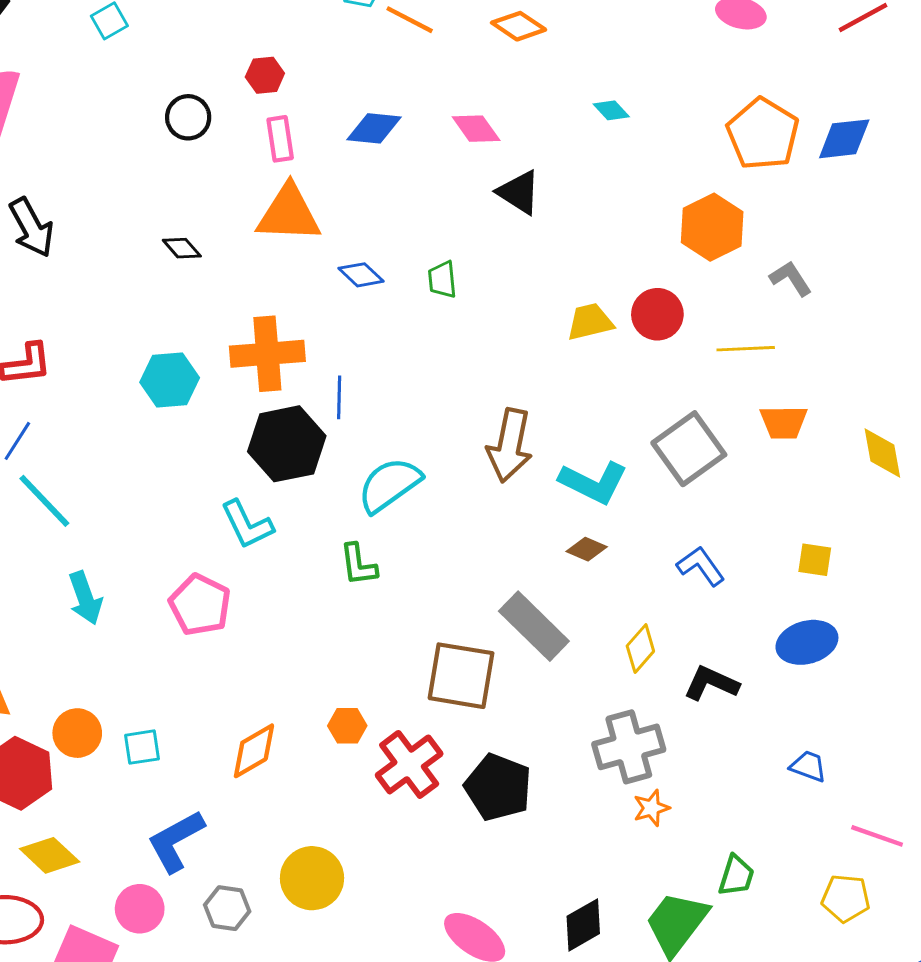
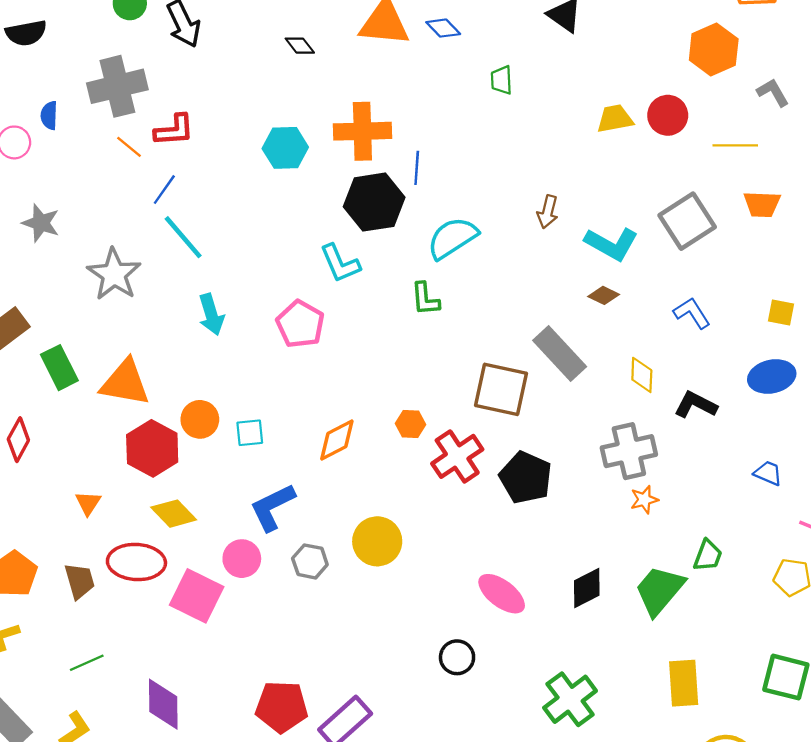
blue diamond: (361, 275) -> (443, 28), moved
brown arrow: (510, 445) -> (548, 212), size x0.6
yellow diamond: (640, 648) -> (642, 375), turned -42

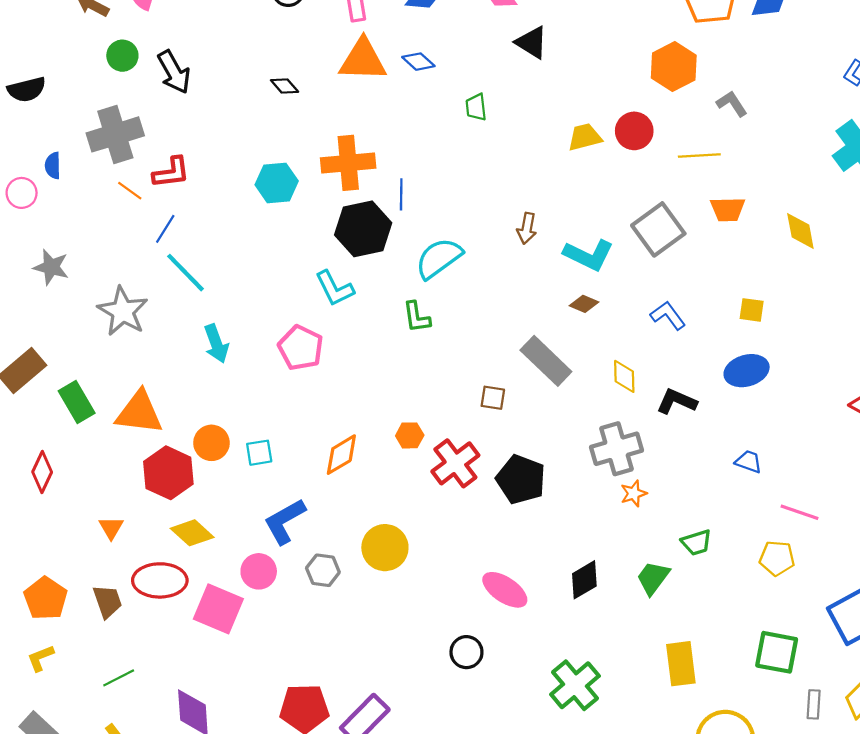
brown square: (501, 389) -> (493, 398), size x0.5
green trapezoid: (708, 556) -> (696, 543), turned 56
green trapezoid: (659, 590) -> (653, 578), size x0.7

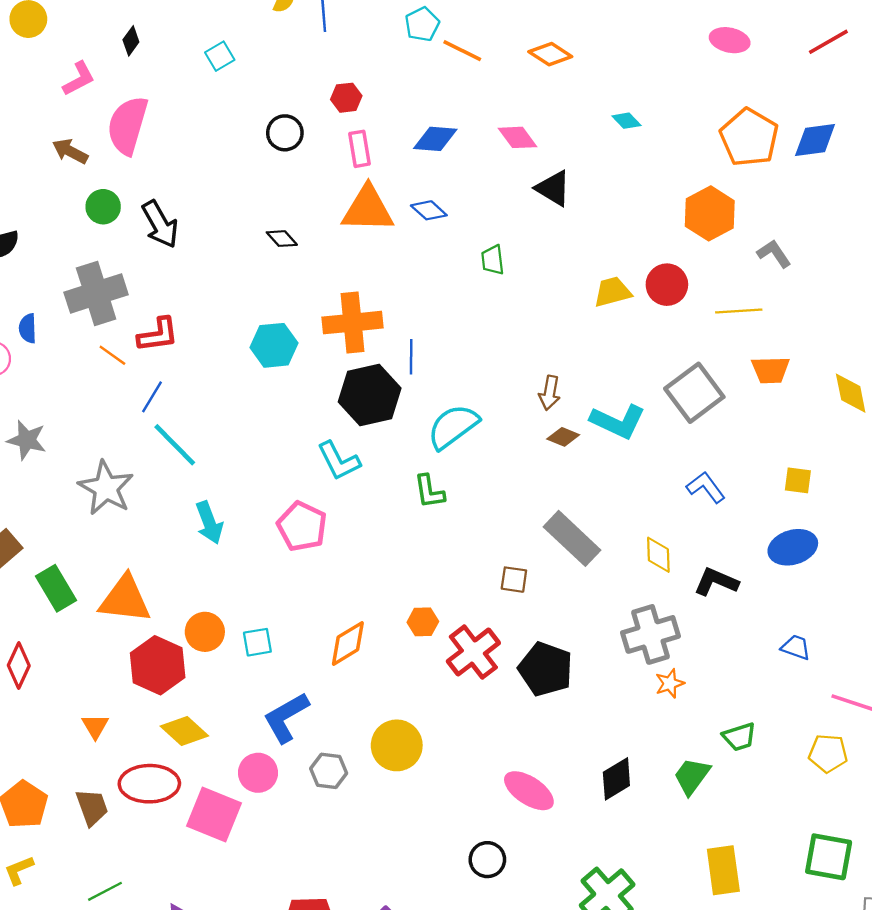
brown diamond: (584, 304) -> (563, 437), moved

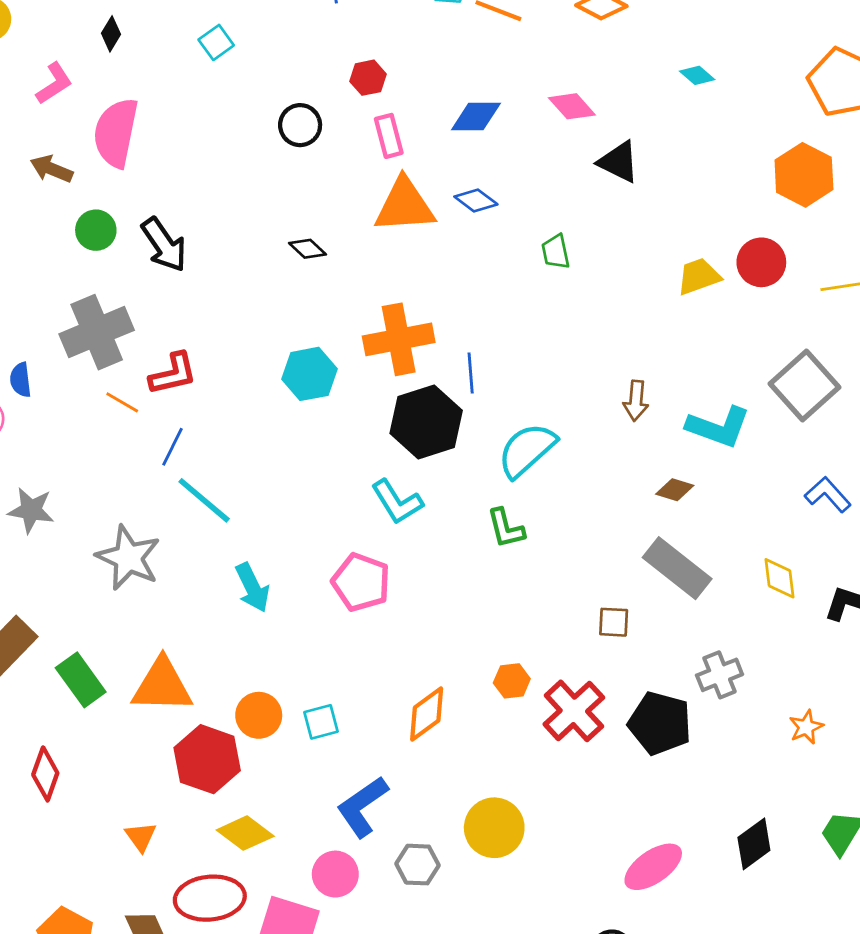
brown diamond: (563, 437) -> (675, 490), moved
gray cross: (650, 634) -> (720, 675), moved, size x0.7
pink ellipse: (529, 791) -> (653, 867), turned -63

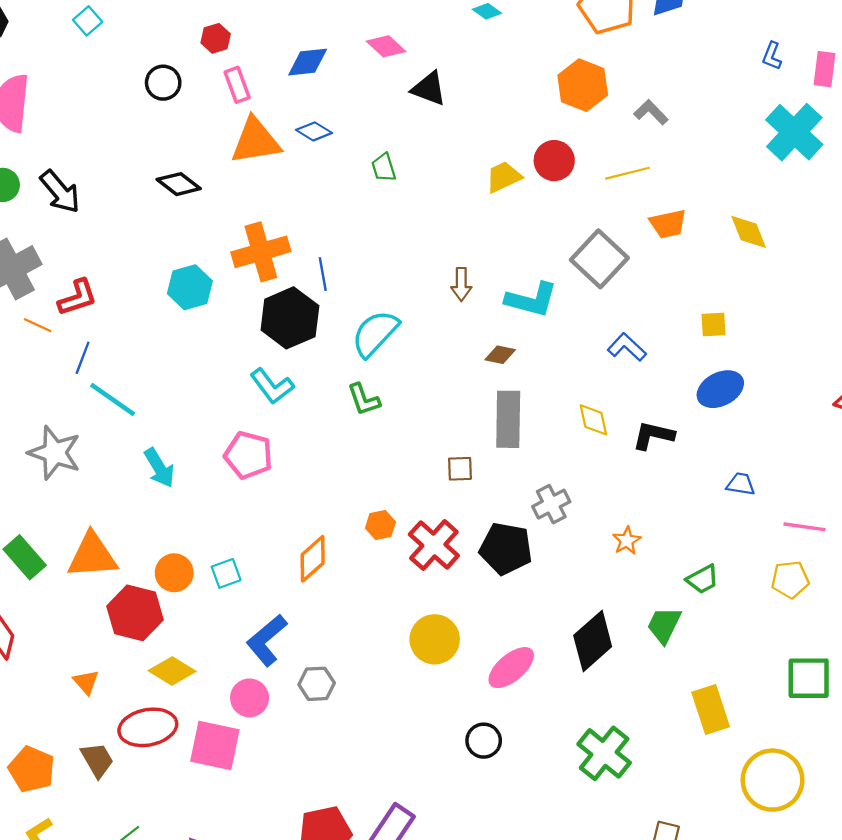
black diamond: (308, 249) -> (179, 184), size x1.4
gray rectangle: (677, 568) -> (508, 419), turned 58
yellow circle: (494, 828) -> (435, 639), moved
black diamond: (754, 844) -> (593, 641), size x1.4

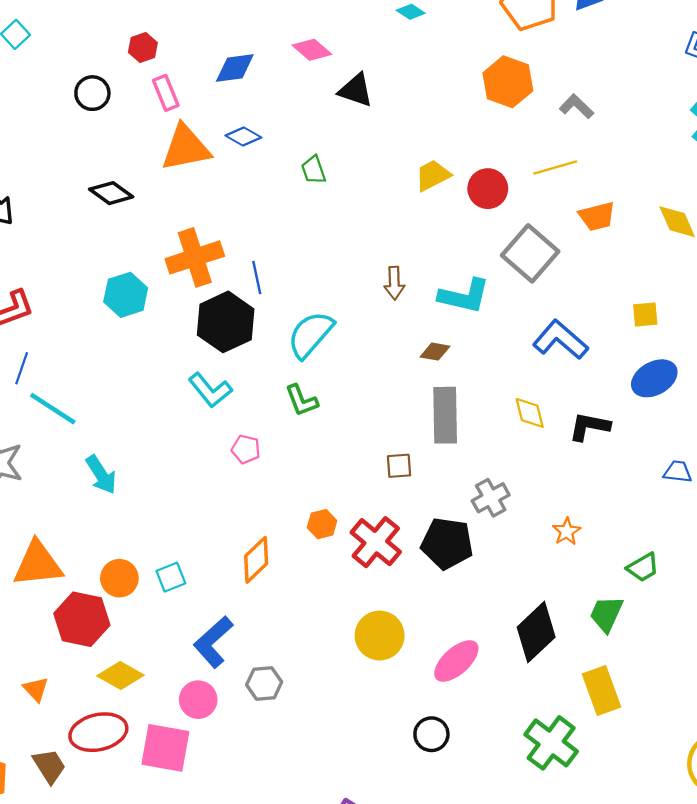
red circle: (554, 161) -> (488, 189), moved
blue L-shape: (627, 347) -> (560, 340), size x1.4
pink pentagon: (248, 455) -> (246, 449), moved, size x0.6
yellow rectangle: (711, 709) -> (602, 690), moved

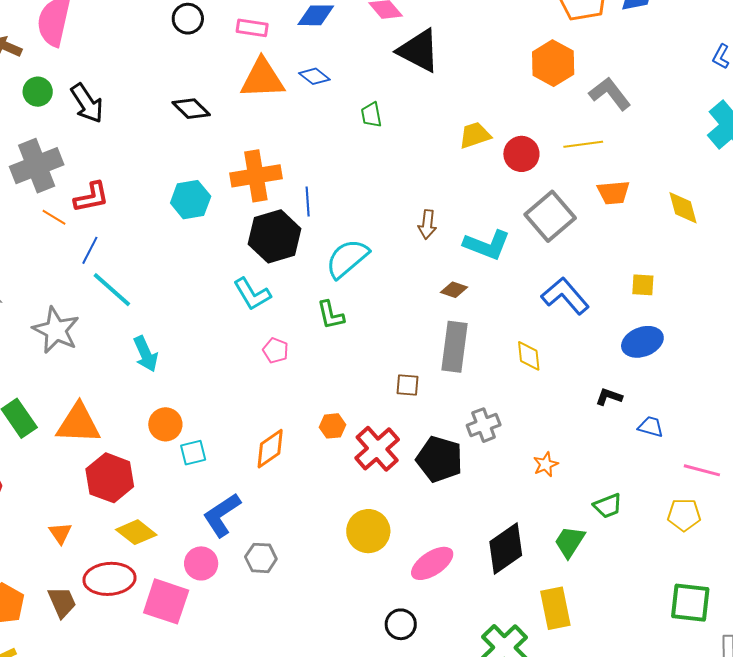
black triangle: (356, 90) -> (419, 51), size x1.4
pink rectangle: (166, 93) -> (252, 28), turned -68
gray L-shape: (577, 106) -> (610, 94), size x1.4
black L-shape: (589, 426) -> (609, 397), moved, size x0.7
orange circle: (119, 578) -> (165, 424), moved

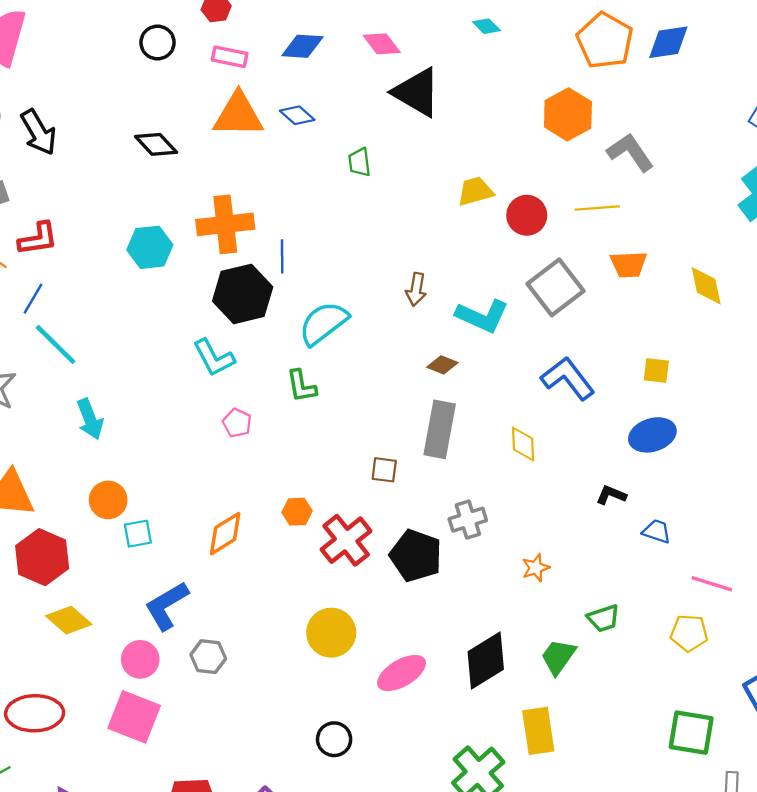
red ellipse: (109, 579) -> (35, 713), moved
pink square: (166, 601) -> (134, 717), moved
black circle: (401, 624) -> (334, 739), moved

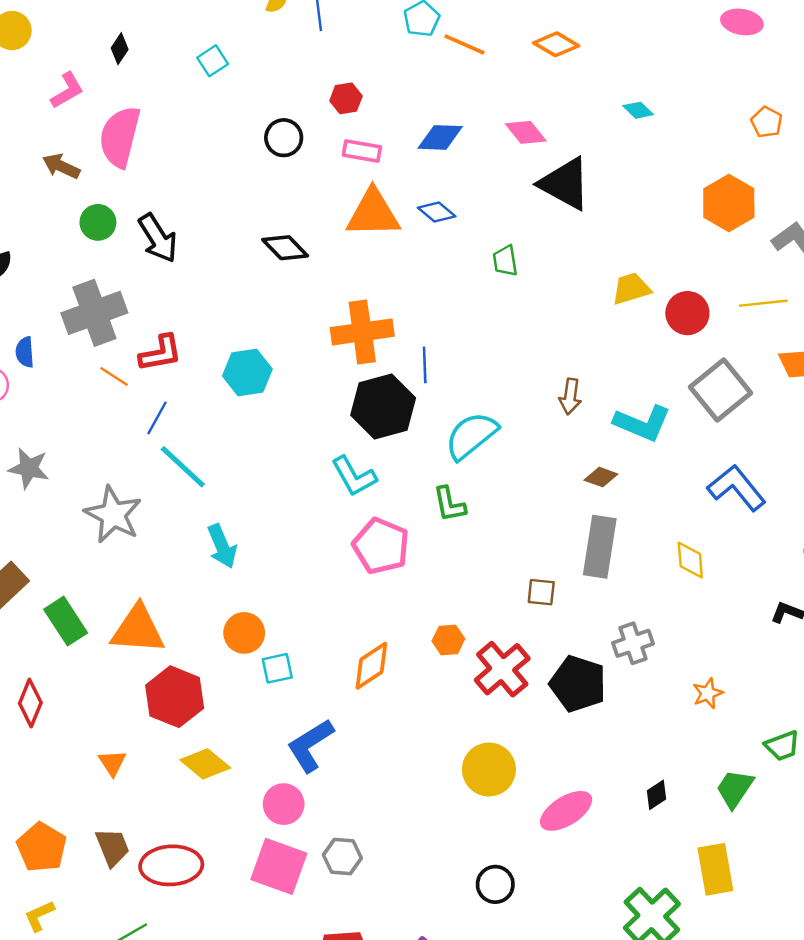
orange pentagon: (605, 41) -> (767, 122), size x0.5
cyan hexagon: (150, 247) -> (247, 373), moved
pink pentagon: (237, 423) -> (381, 546), size x1.8
gray hexagon: (208, 657) -> (342, 857), moved
black diamond: (486, 660) -> (656, 795), size x0.5

